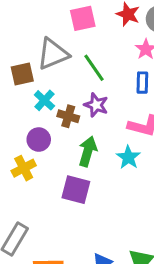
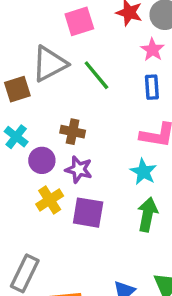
cyan cross: (44, 100) -> (16, 137), moved
purple star: (96, 105) -> (79, 169), moved
green arrow: (88, 151) -> (148, 214), moved
yellow cross: (24, 168) -> (50, 200), moved

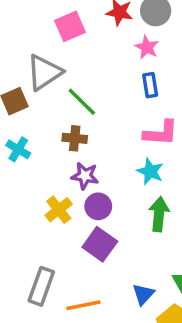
green line: (96, 75) -> (82, 102), moved
purple circle: (42, 160) -> (98, 206), moved
purple square: (88, 213) -> (100, 244), moved, turned 32

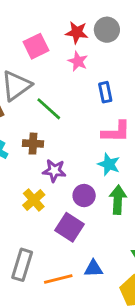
pink star: (147, 47) -> (78, 61), moved
brown cross: (75, 138) -> (33, 144), moved
purple circle: (98, 206) -> (84, 196), moved
blue triangle: (143, 294) -> (93, 269), moved, turned 48

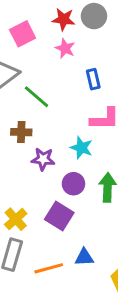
cyan star: (109, 164) -> (81, 148), moved
yellow cross: (34, 200) -> (16, 219), moved

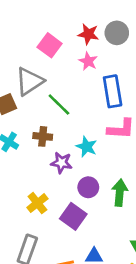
pink square: (23, 34) -> (50, 45), turned -30
blue rectangle: (93, 79) -> (113, 91), size x1.6
cyan star: (81, 148) -> (87, 147), moved
yellow cross: (16, 219) -> (37, 203), moved

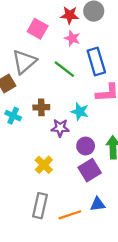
green line: (59, 105) -> (64, 69), moved
purple square: (73, 216) -> (90, 170), moved, turned 30

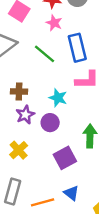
purple star: (60, 128) -> (25, 115), moved, turned -30
purple circle: (86, 146) -> (50, 123), moved
blue triangle: (98, 204) -> (71, 193), turned 42

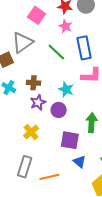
purple square: (65, 158) -> (70, 140), turned 36
blue triangle: (71, 193) -> (79, 162), moved

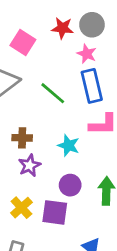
pink star: (65, 26) -> (87, 54), moved
purple circle: (59, 110) -> (70, 185), moved
purple square: (70, 140) -> (55, 212), moved

